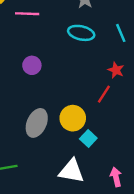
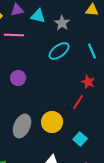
cyan ellipse: (81, 33) -> (59, 51), turned -50
cyan square: (88, 139) -> (80, 139), moved

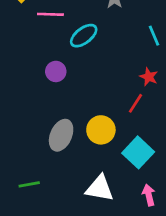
cyan ellipse: (59, 51) -> (84, 36), moved
cyan square: (80, 139) -> (138, 152), size x1.6

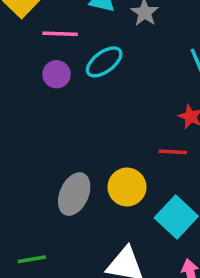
purple circle: (56, 71) -> (57, 74), moved
red line: (135, 103) -> (173, 152), turned 60

